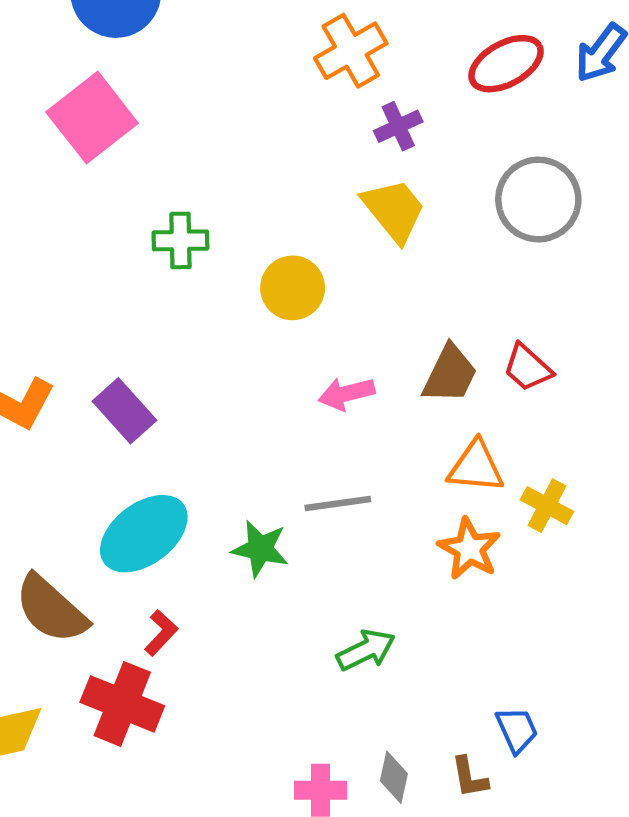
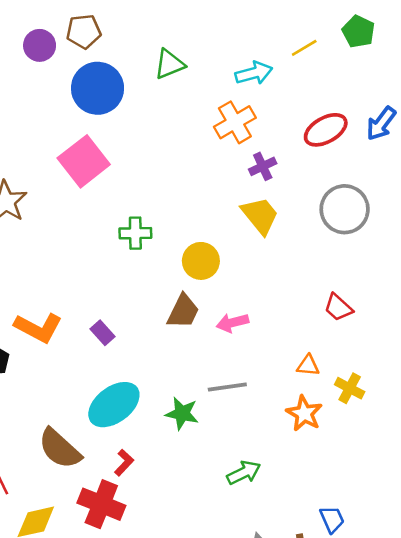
brown trapezoid: (450, 374) -> (183, 311), moved
purple rectangle: (124, 411) -> (103, 333), size x0.7
orange triangle: (476, 467) -> (308, 366), size x0.7

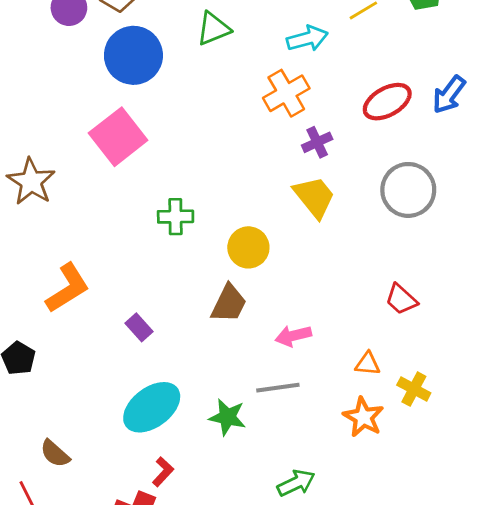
pink arrow: (232, 323) -> (293, 336), moved
orange L-shape: (38, 328) -> (68, 288), moved, turned -60
brown semicircle: (60, 449) -> (55, 454), moved, size x0.6

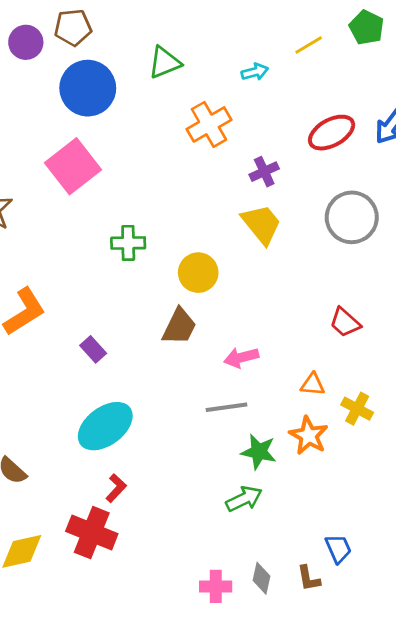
cyan arrow: (307, 39) -> (255, 72), size x0.7
orange cross: (286, 93) -> (209, 124), moved
green star: (227, 417) -> (259, 452), moved

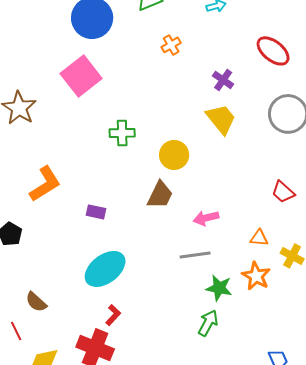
orange cross: (209, 124) -> (171, 45), moved, size x0.6
red ellipse: (332, 133) -> (273, 51), turned 68
purple cross: (264, 172) -> (223, 80), turned -30
purple rectangle: (93, 349) -> (96, 212), turned -36
green arrow: (244, 499) -> (208, 323), turned -36

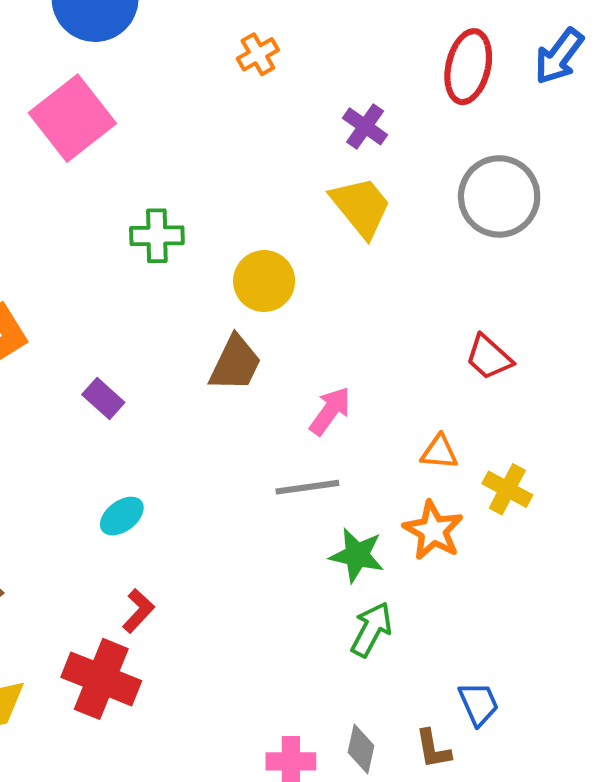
red ellipse: (273, 51) -> (468, 67), turned 64
purple rectangle: (96, 212) -> (103, 399), turned 30
pink arrow: (206, 218) -> (330, 411), turned 140
cyan ellipse: (105, 269) -> (122, 516), size x0.5
green arrow: (208, 323) -> (371, 629), moved

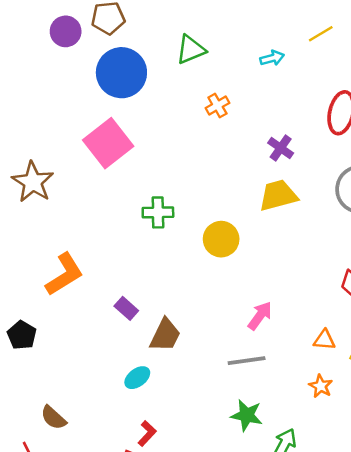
yellow trapezoid: (361, 207) -> (278, 195), turned -66
brown trapezoid: (235, 363) -> (165, 335), moved
orange star: (433, 530) -> (321, 386), size x0.7
green star: (357, 555) -> (247, 415), moved

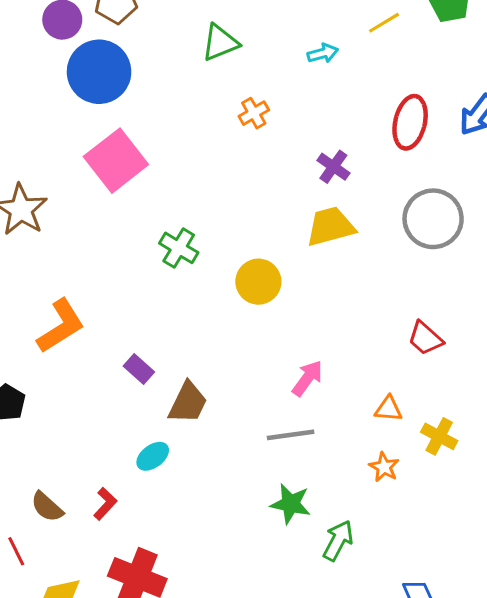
blue circle: (121, 73) -> (99, 72), moved
green cross: (158, 212) -> (179, 248), turned 32
red L-shape: (147, 433) -> (105, 504), moved

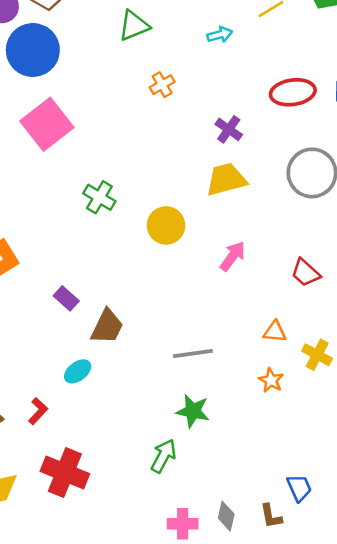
red ellipse: (410, 122) -> (293, 92), turned 69
pink arrow: (307, 378) -> (233, 256), moved
green arrow: (338, 541) -> (163, 456), moved

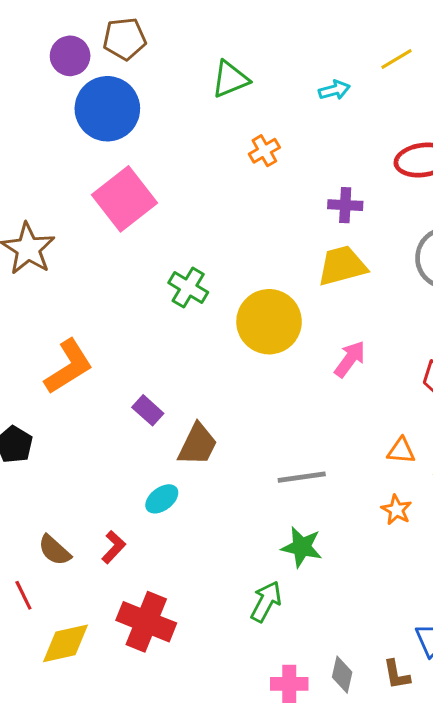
purple cross: (229, 129) -> (345, 205), turned -32
yellow circle: (166, 225) -> (269, 322), size x1.4

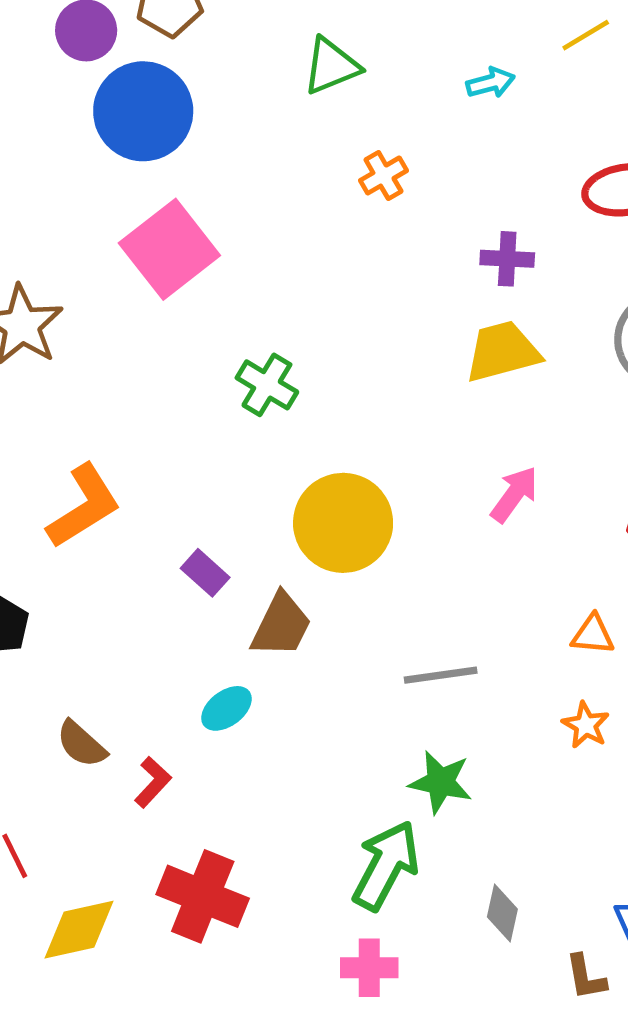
yellow circle: (269, 322) -> (343, 523), moved
brown semicircle: (55, 550) -> (81, 744), moved
green arrow: (266, 601) -> (386, 865), size x1.4
gray diamond: (342, 675) -> (502, 913), moved
pink cross: (289, 684) -> (369, 968), moved

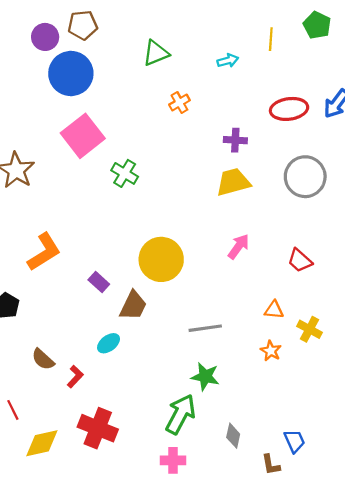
yellow line: (586, 35) -> (271, 39), turned -55
green cross: (267, 385) -> (125, 173), moved

